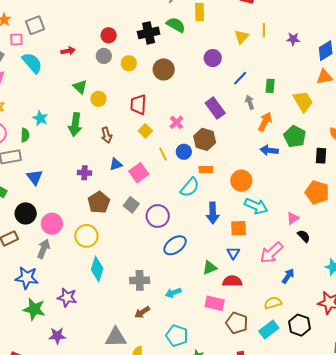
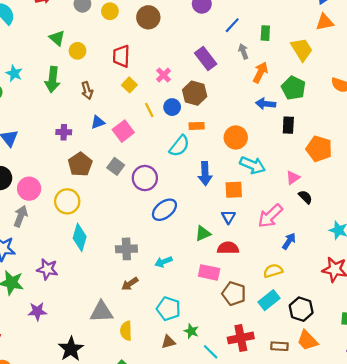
black rectangle: (321, 156) -> (288, 125), moved
black hexagon: (300, 325) -> (301, 309), moved

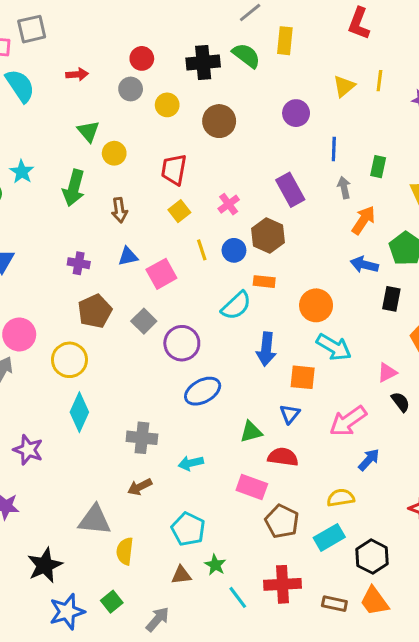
blue line: (232, 25) -> (334, 149), turned -49

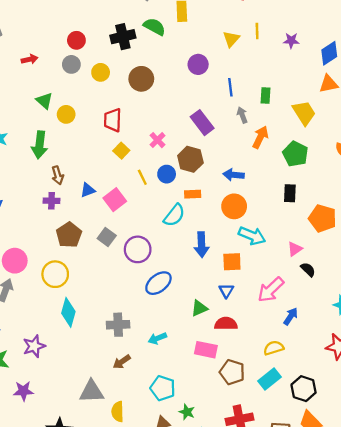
brown arrow: (119, 210) -> (58, 175), moved
blue arrow: (364, 265) -> (234, 175), moved
purple star: (28, 450) -> (34, 346), turned -30

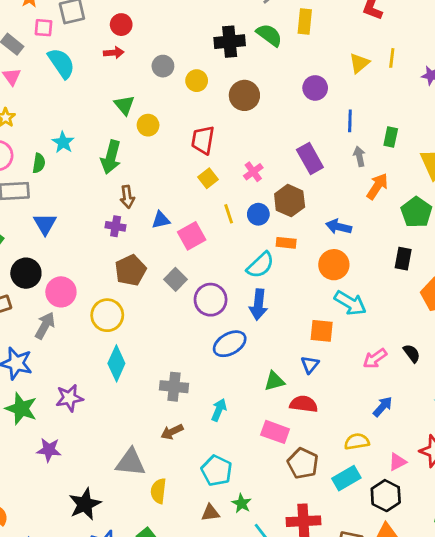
red circle: (76, 40) -> (121, 25), moved
blue arrow: (202, 245) -> (258, 305), moved
pink triangle: (295, 249) -> (397, 462), moved
pink arrow: (271, 290) -> (375, 358), moved, size x0.7
cyan arrow: (157, 338) -> (219, 410), turned 126

